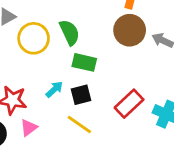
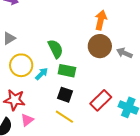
yellow circle: (34, 38) -> (21, 65), moved
cyan arrow: (54, 89) -> (42, 74), moved
black square: (81, 95) -> (65, 95), turned 35

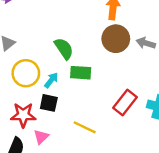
black square: (65, 95) -> (49, 103), moved

